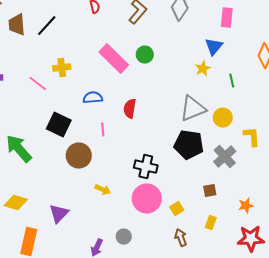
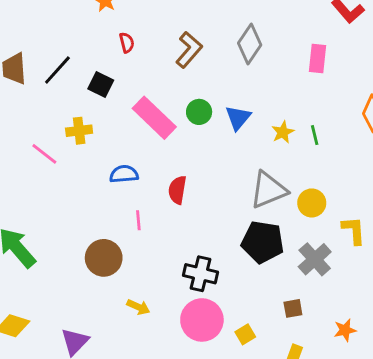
blue triangle: (214, 47) -> (238, 118), moved
green line: (232, 81) -> (315, 135), moved
black square: (59, 125) -> (101, 84), moved, size x0.7

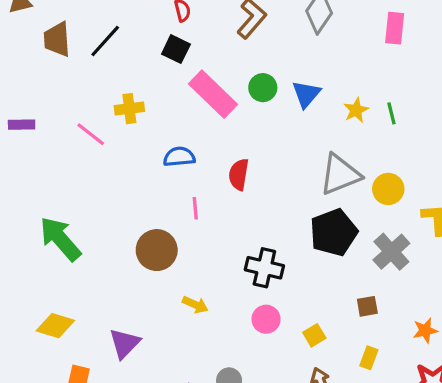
black square: (101, 84) -> (176, 49), moved
black pentagon: (263, 242) -> (334, 232), turned -30
pink circle: (202, 320) -> (266, 319), size x0.6

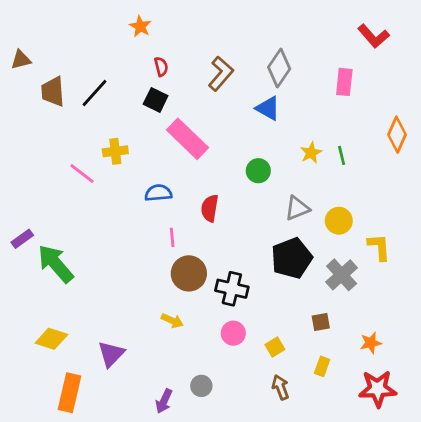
green circle: (263, 88) -> (258, 171), moved
blue triangle: (306, 94) -> (268, 108), moved, turned -40
purple rectangle: (22, 125) -> (22, 239), moved, turned -35
gray triangle: (340, 174) -> (297, 208), size x0.7
brown circle: (157, 250) -> (189, 273), moved

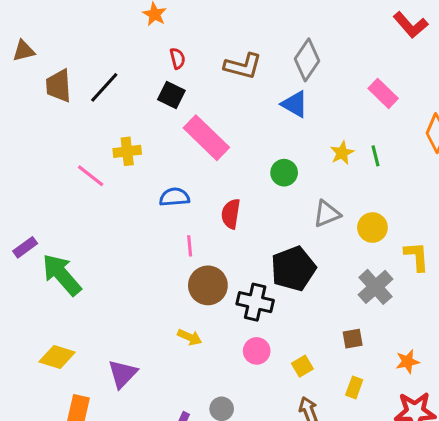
brown L-shape: (221, 74) -> (243, 66), turned 64
pink rectangle: (344, 82) -> (383, 93), moved, turned -52
black pentagon: (292, 258) -> (293, 269), moved

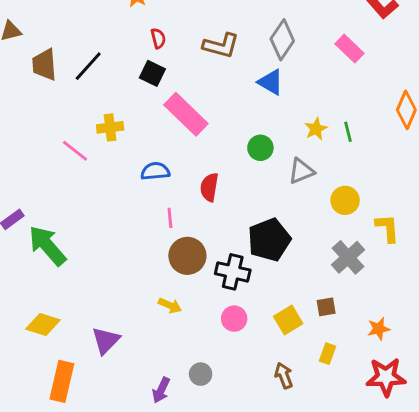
pink rectangle: (383, 93) -> (349, 49), moved
gray triangle: (327, 214) -> (301, 171), moved
yellow square: (302, 366) -> (288, 320), moved, size x1.4

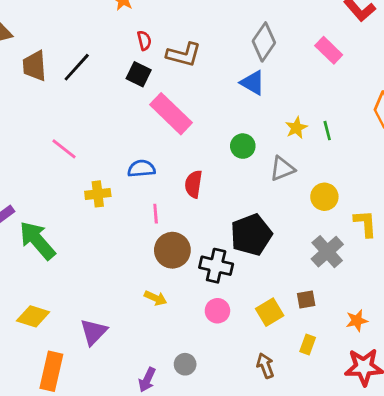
brown L-shape: (221, 46) -> (184, 55), moved
yellow cross: (110, 127) -> (98, 194), moved

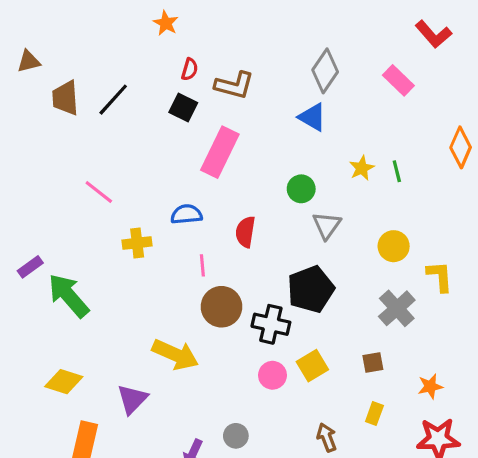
red semicircle: (144, 40) -> (190, 69), turned 30
pink rectangle: (171, 114) -> (220, 152), turned 72
gray triangle: (282, 169) -> (327, 225), moved, turned -32
yellow arrow: (156, 298) -> (175, 355), moved, size x1.8
yellow square: (270, 312) -> (312, 366), moved

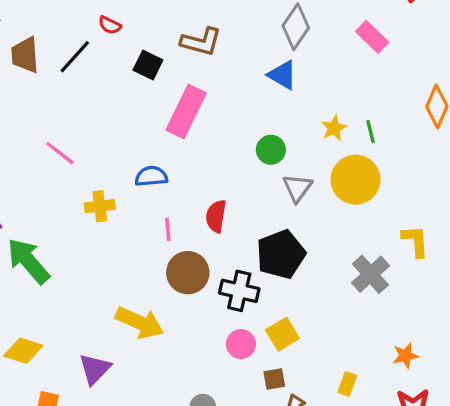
red semicircle: (190, 69) -> (110, 25), moved, turned 100
red semicircle: (245, 232) -> (216, 216), moved
yellow circle: (394, 246) -> (356, 180), moved, size x1.5
brown square: (373, 363) -> (274, 379), moved

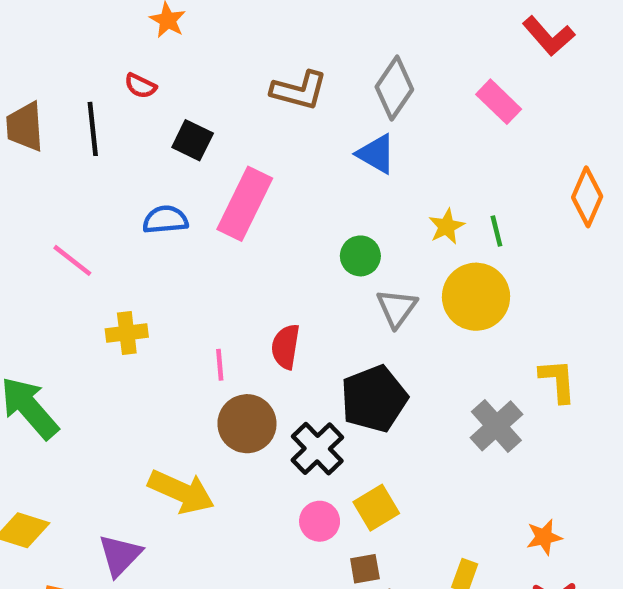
brown L-shape: (201, 42) -> (299, 90), moved
black line: (75, 57) -> (93, 129), turned -48
blue semicircle: (151, 176) -> (165, 220), moved
black cross: (239, 291) -> (317, 449), turned 33

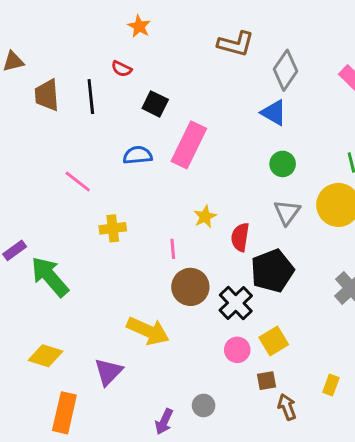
brown L-shape: (299, 90) -> (236, 44), moved
yellow star: (447, 226) -> (205, 217), moved
green circle: (360, 256) -> (283, 164), moved
red semicircle: (286, 347) -> (240, 237), moved

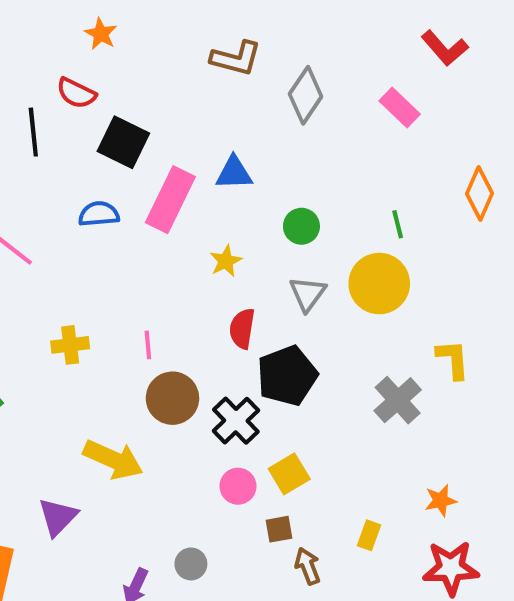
red semicircle: (122, 69) -> (76, 93), size x1.4
black square: (155, 104) -> (123, 142), size x1.4
blue triangle: (274, 113) -> (234, 173), moved, turned -32
yellow star: (205, 217) -> (226, 261), moved
yellow cross: (113, 228) -> (70, 345), moved

